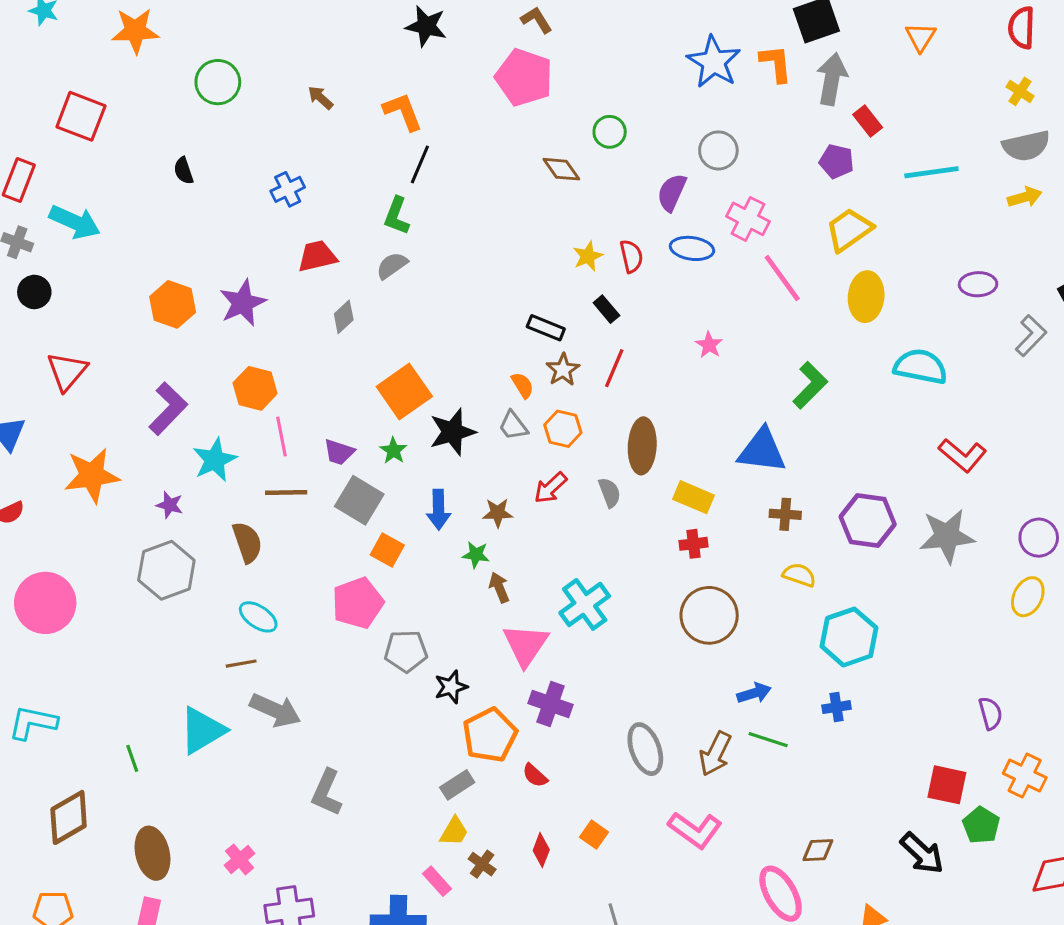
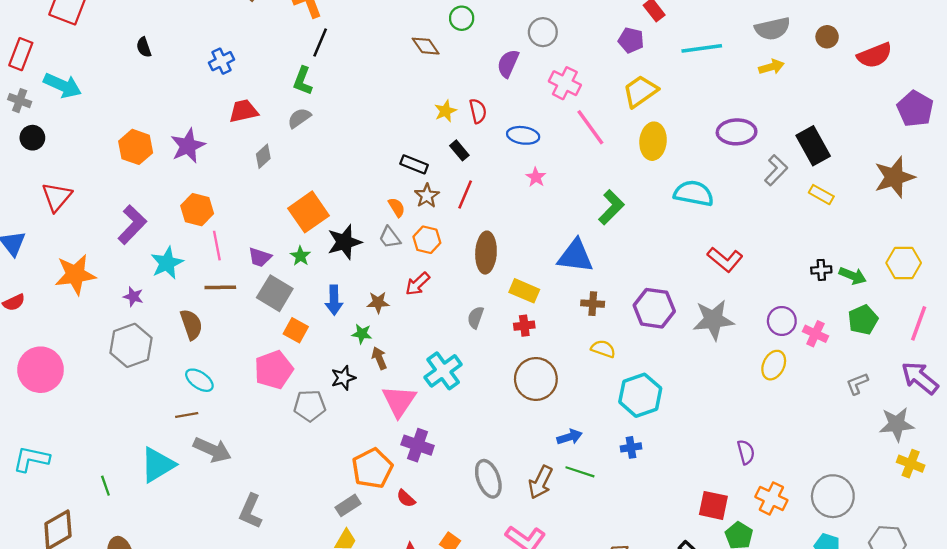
blue ellipse: (692, 248) -> (523, 135), moved
purple ellipse: (978, 284) -> (737, 132), size x1.4
gray semicircle: (610, 493) -> (476, 318), moved, turned -140
black star: (451, 687) -> (343, 378), moved

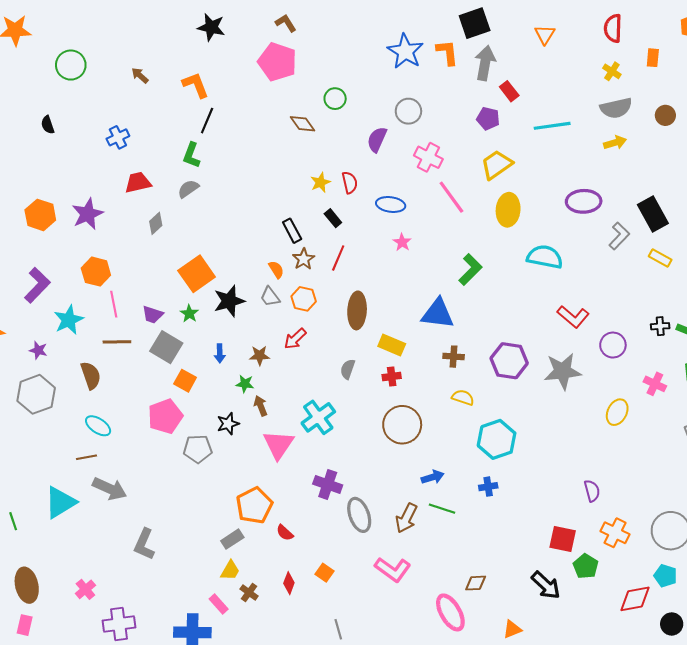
black rectangle: (414, 164) -> (292, 231), turned 40
blue arrow: (334, 300) -> (220, 353), size x0.7
purple circle: (782, 321) -> (613, 345), moved
purple cross: (418, 445) -> (328, 485), moved

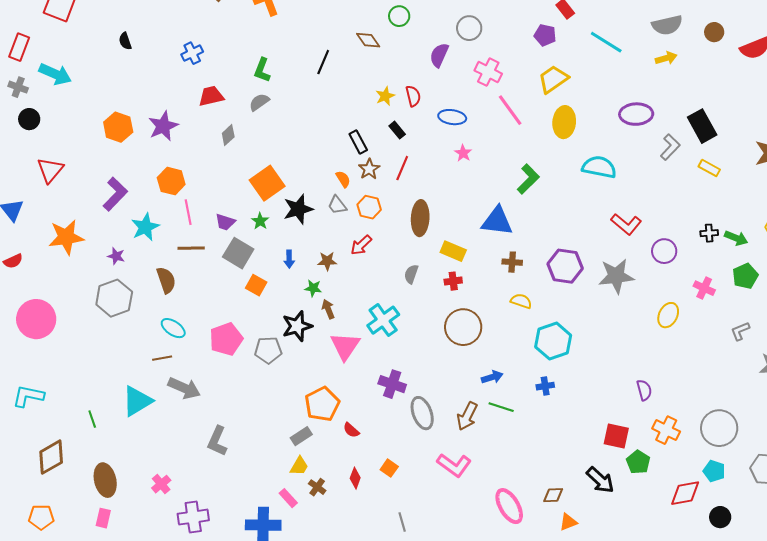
black line: (207, 121) -> (323, 62), moved
cyan line: (552, 126) -> (606, 42), turned 40
pink pentagon: (165, 416) -> (226, 339), moved
black star: (228, 424) -> (297, 326), size x1.4
brown diamond: (476, 583) -> (553, 495), moved

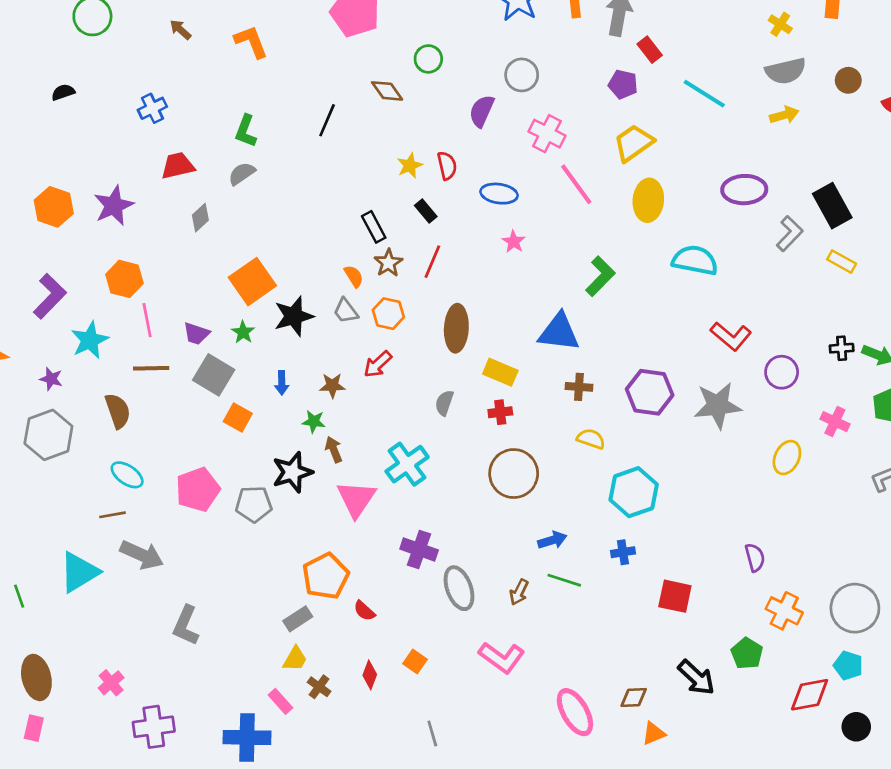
black semicircle: (125, 41) -> (63, 92), turned 90
brown arrow: (467, 416) -> (519, 592), size x0.7
red square: (616, 436) -> (675, 596), moved

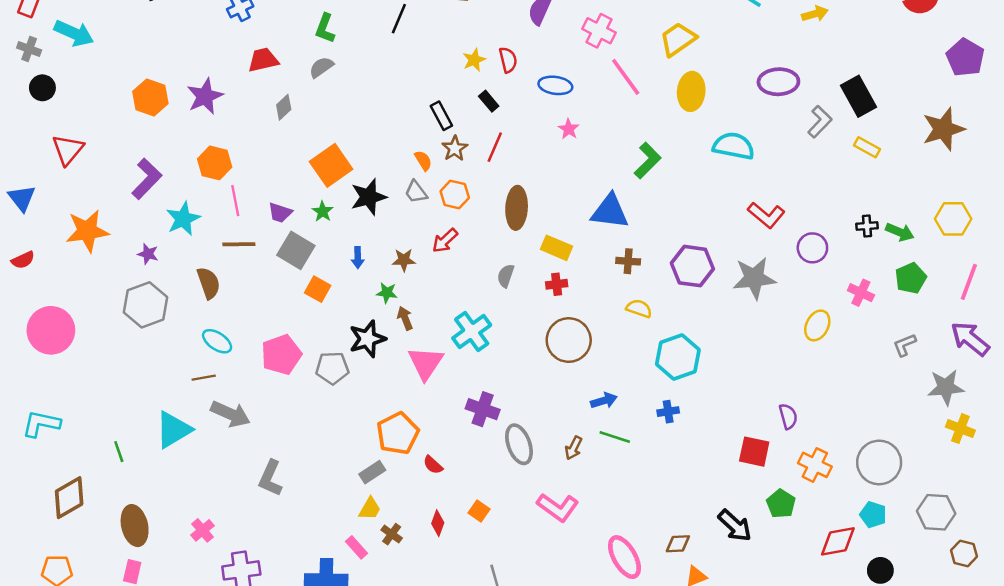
red square: (675, 596) -> (754, 452), moved

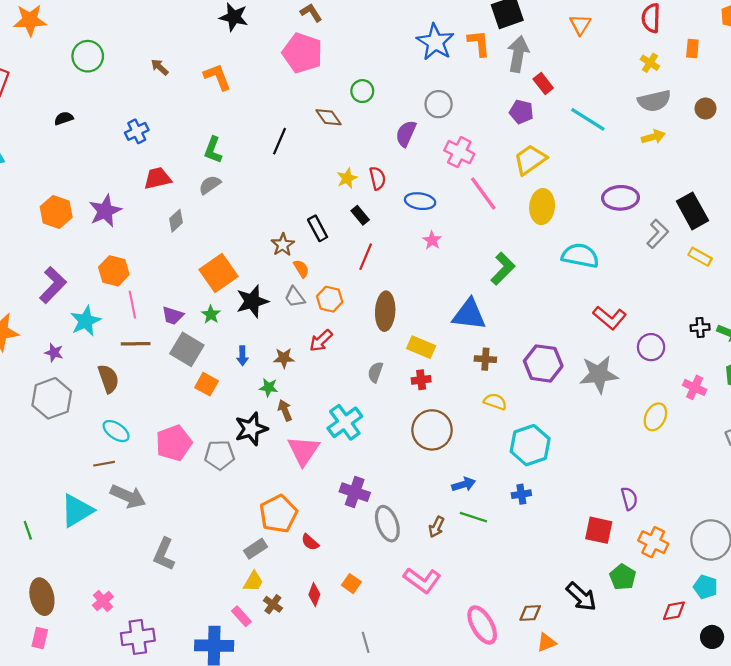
brown star: (455, 148) -> (283, 245), moved
red diamond: (838, 541) -> (674, 611), size x0.7

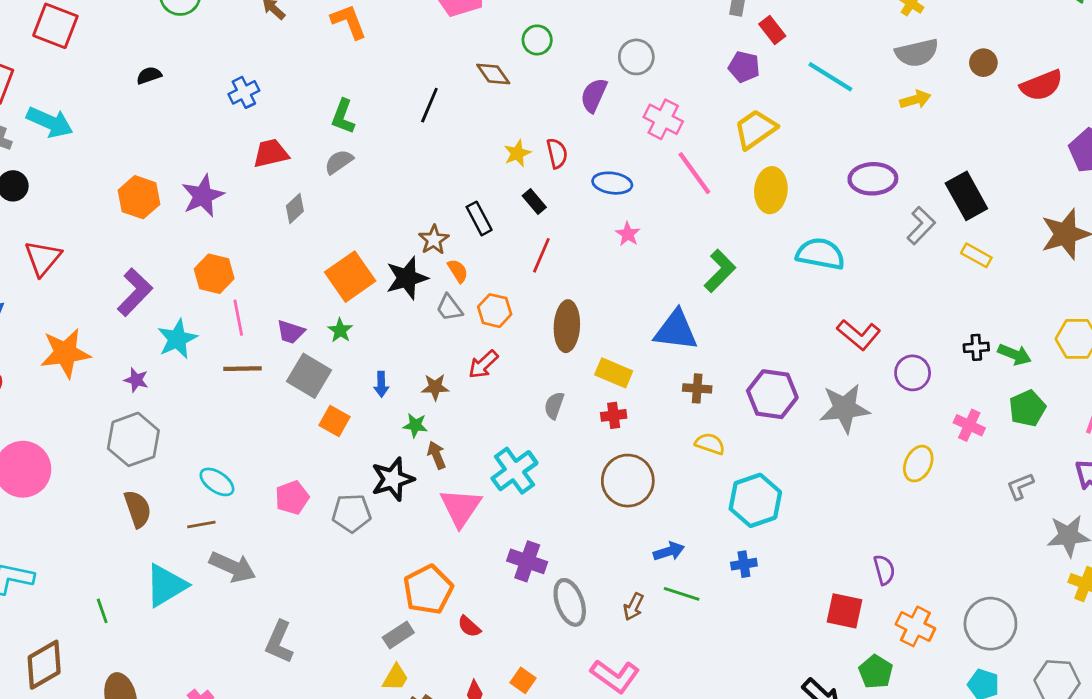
black star: (252, 301) -> (407, 278), moved
brown semicircle: (108, 379) -> (138, 509), moved
pink pentagon: (174, 443) -> (292, 498), size x0.7

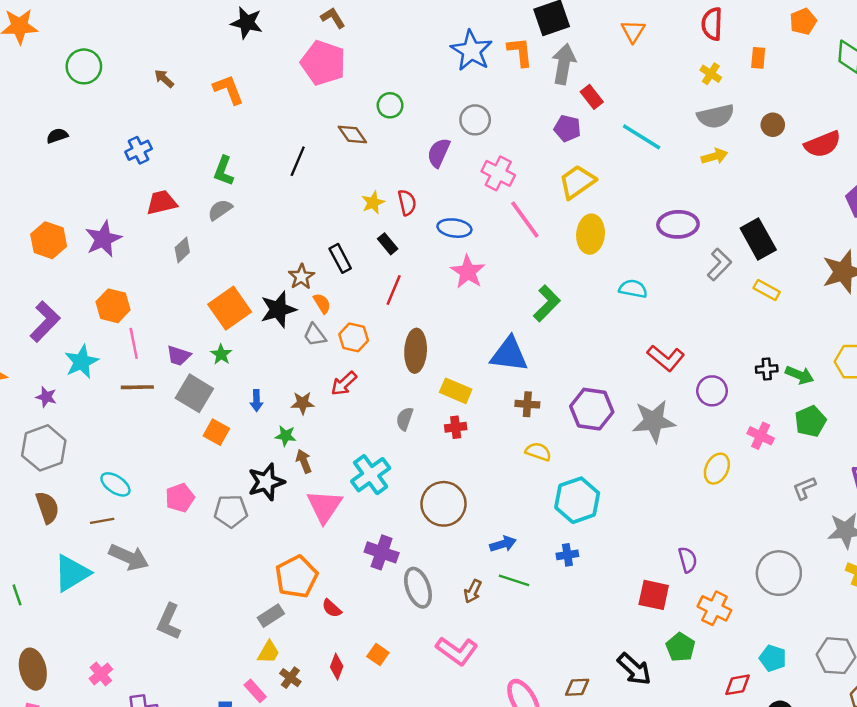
pink star: (628, 234) -> (468, 272), size x1.6
cyan semicircle: (820, 254) -> (633, 289), size x0.7
brown circle: (628, 481) -> (444, 504), moved
gray circle: (990, 624) -> (779, 573), moved

